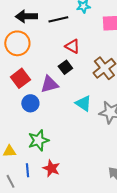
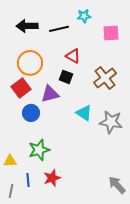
orange circle: (17, 43) -> (30, 63), moved
black square: (65, 67) -> (66, 77), turned -32
red star: (51, 168) -> (52, 178), turned 30
gray line: (10, 181) -> (11, 191), turned 40

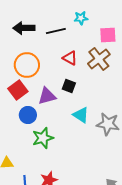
black square: (66, 77) -> (69, 86), moved
brown cross: (105, 78) -> (99, 59), moved
green star: (39, 150) -> (43, 138), moved

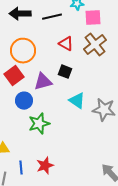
pink square: (108, 35) -> (93, 18), moved

